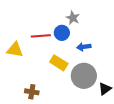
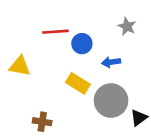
gray star: (73, 18) -> (127, 26), moved
red line: (41, 36) -> (55, 32), moved

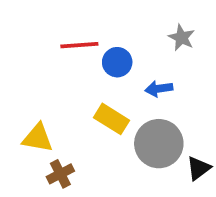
yellow triangle: (20, 66) -> (38, 138), moved
brown cross: (42, 122) -> (60, 174), turned -36

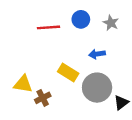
blue circle: (117, 62) -> (81, 19), moved
brown cross: (60, 174) -> (43, 98), moved

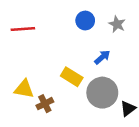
red line: (48, 27) -> (23, 29), moved
blue arrow: (97, 54) -> (102, 57), turned 147

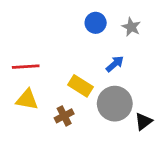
red line: (23, 29) -> (26, 67), moved
brown cross: (45, 104) -> (64, 116), moved

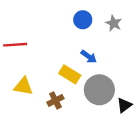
blue arrow: (115, 64) -> (89, 57), moved, turned 77
red line: (26, 67) -> (15, 45), moved

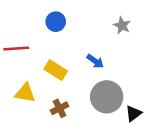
blue circle: (83, 20) -> (56, 22), moved
yellow rectangle: (70, 74) -> (56, 70), moved

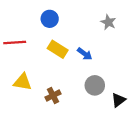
yellow rectangle: (56, 70) -> (58, 49), moved
gray circle: (107, 97) -> (95, 85), size x0.7

